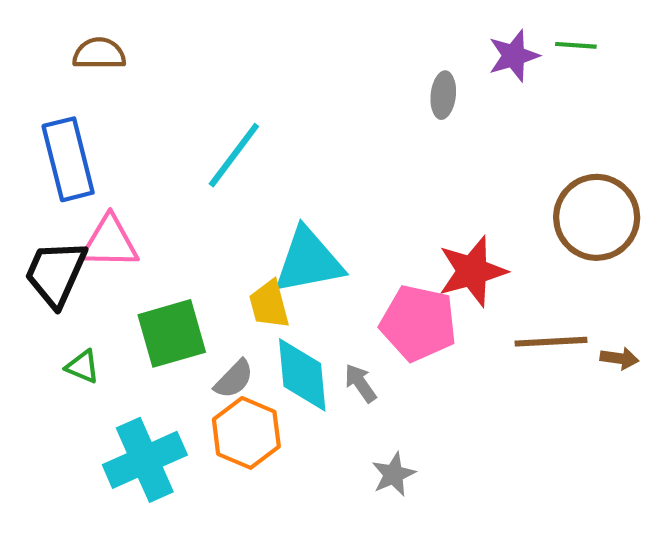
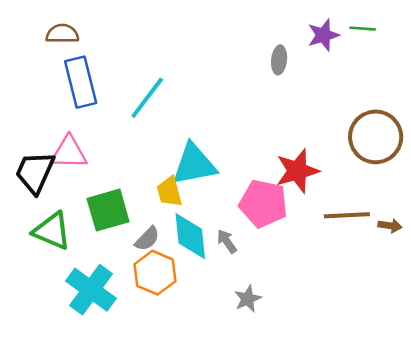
blue rectangle: (68, 159) -> (81, 82), moved
green triangle: (83, 367) -> (52, 231), size x1.8
cyan cross: (145, 460) -> (91, 290), turned -30

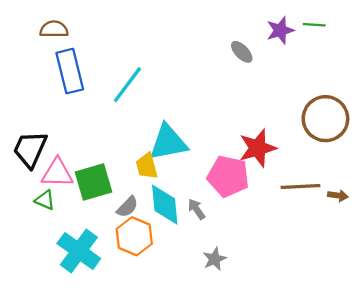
gray ellipse: (279, 60) -> (242, 52), turned -50
pink triangle: (69, 153) -> (57, 173), moved
green triangle: (52, 231) -> (45, 200), size x0.6

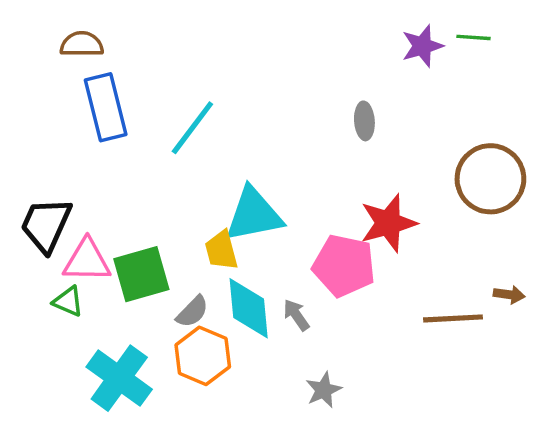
gray ellipse: (242, 52) -> (364, 121), moved, turned 40
brown line: (301, 187) -> (453, 318), moved

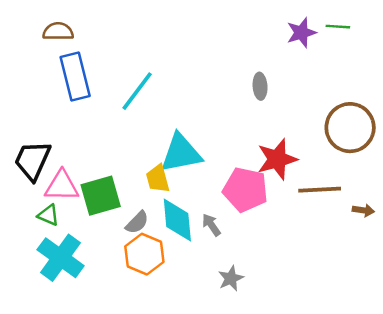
brown line: (453, 318) -> (320, 190), moved
cyan cross: (119, 378) -> (61, 258), moved

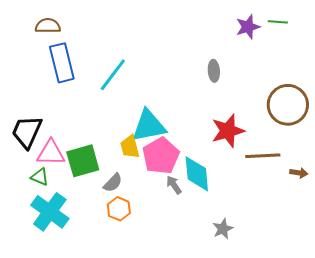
pink pentagon: (245, 190) -> (161, 156), moved, turned 30
cyan diamond: (177, 220) -> (197, 174), moved
orange hexagon: (144, 254) -> (119, 209), size x0.7
gray star: (231, 278) -> (223, 229), moved

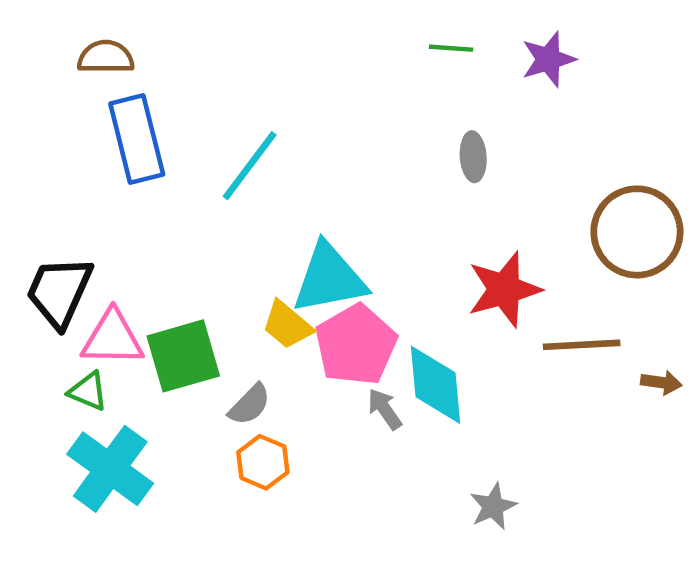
green line: (278, 22) -> (451, 48), moved
yellow trapezoid: (130, 147) -> (287, 325), turned -35

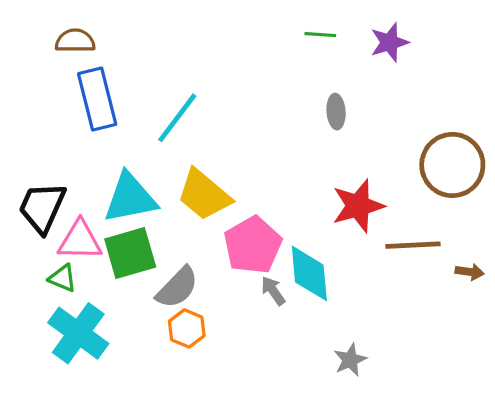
cyan triangle: (329, 278) -> (130, 198), moved
yellow trapezoid: (287, 325) -> (204, 195), moved, size x1.5
gray semicircle: (250, 405) -> (177, 288), size x1.4

